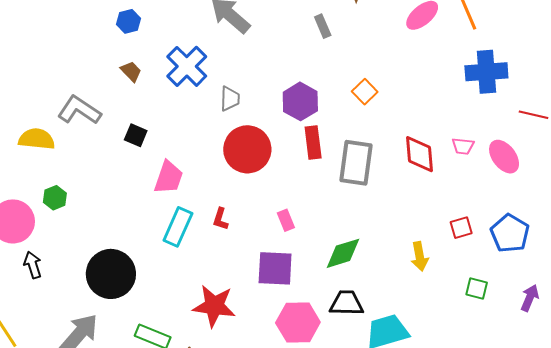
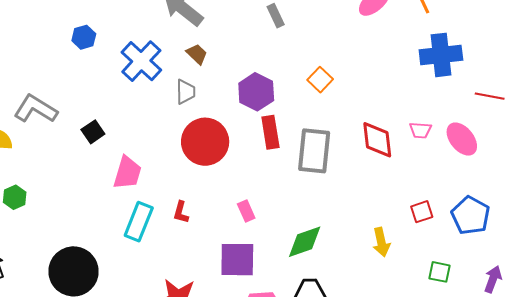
blue hexagon: (129, 21) -> (84, 37), moved
brown trapezoid: (131, 71) -> (197, 54), moved
black square: (136, 135) -> (93, 132), turned 35

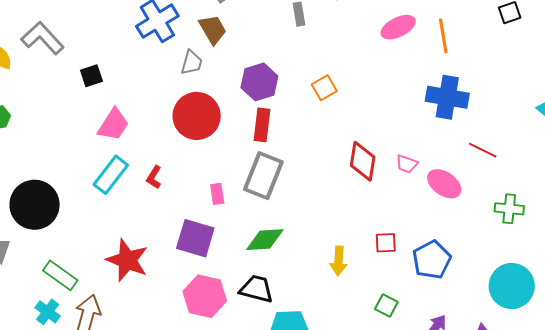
brown trapezoid: (197, 54) -> (213, 29), size x1.4
pink ellipse: (462, 139) -> (444, 184), turned -32
gray rectangle: (314, 151) -> (263, 176), moved

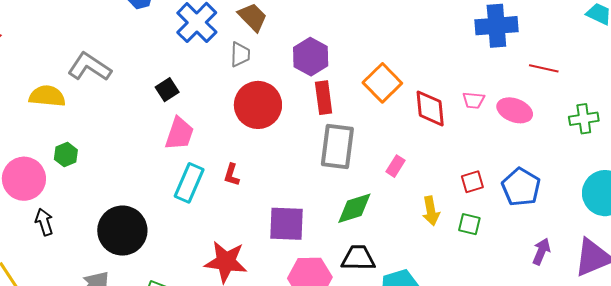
black square: (91, 76) -> (167, 90), moved
orange square: (324, 88) -> (382, 83), moved, size x1.5
pink rectangle: (217, 194) -> (395, 166), moved, turned 55
green square: (386, 305) -> (469, 224), moved

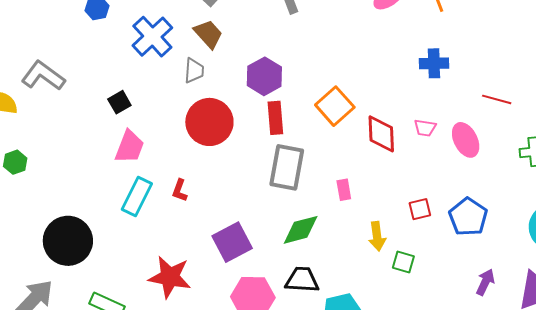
blue cross: (496, 26) -> (434, 63), moved, size x0.7
pink ellipse: (515, 110) -> (466, 140), turned 40
pink rectangle: (395, 166) -> (344, 190), turned -45
purple square: (287, 224) -> (232, 242), turned -33
green square: (469, 224) -> (403, 262), moved

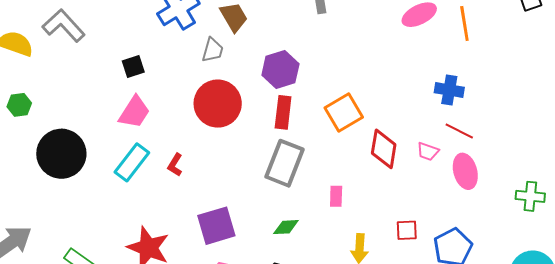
red line: (497, 99) -> (459, 131), moved
green diamond: (301, 230) -> (286, 227), size x0.7
black circle: (68, 241) -> (61, 154), moved

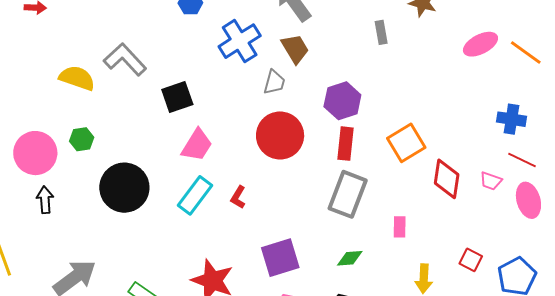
orange line: (464, 24) -> (526, 52), turned -44
black square: (133, 66) -> (177, 97), moved, size x1.4
red square: (407, 230) -> (471, 260), turned 30

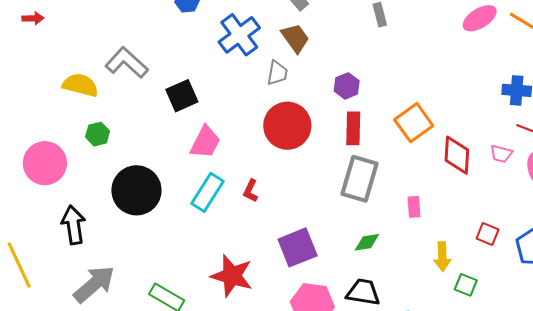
purple hexagon: (342, 101) -> (347, 86), size x0.7
green hexagon: (82, 139) -> (98, 134), moved
black arrow: (45, 200) -> (73, 225), moved, size x1.4

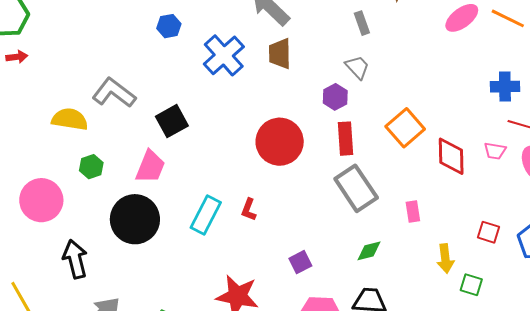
brown trapezoid: (295, 38) -> (280, 54), turned -140
gray trapezoid: (277, 73) -> (357, 67), moved, turned -48
pink trapezoid: (205, 142) -> (150, 167), moved
gray rectangle: (359, 179) -> (356, 188), turned -45
purple square: (298, 247) -> (300, 262), size x0.6

